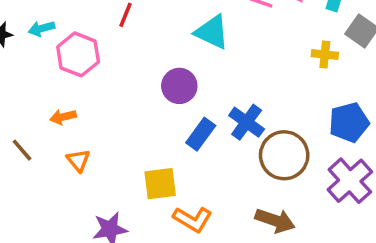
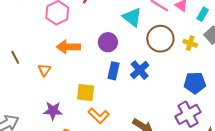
orange arrow: (63, 117) -> (68, 47), moved, size x1.6
blue rectangle: (201, 134) -> (114, 71), turned -36
brown circle: (284, 155) -> (160, 39), moved

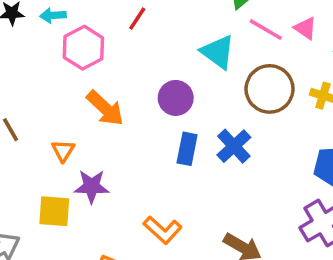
orange arrow: (68, 47) -> (105, 108), turned -135
yellow square: (86, 92) -> (54, 211), moved
purple star: (53, 111) -> (92, 186), moved

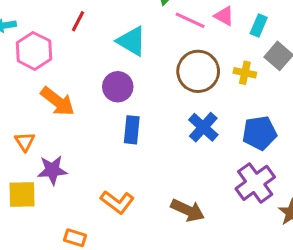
cyan triangle: (218, 52) -> (132, 41), moved
blue cross: (234, 146) -> (203, 127), moved

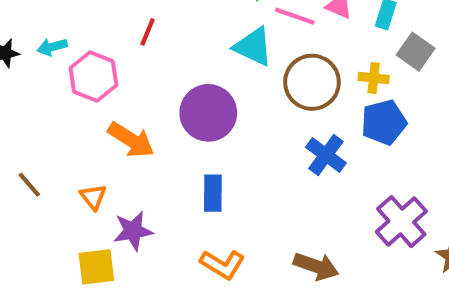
cyan triangle: (132, 41) -> (253, 47), moved
purple circle: (118, 87) -> (208, 113), size x1.4
blue rectangle: (132, 130) -> (213, 193), moved
blue pentagon: (260, 133) -> (384, 122), moved

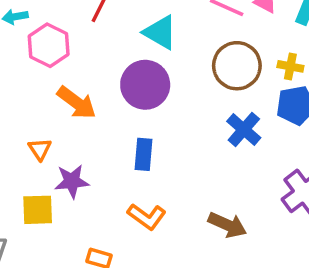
cyan triangle: (253, 47) -> (160, 32), moved

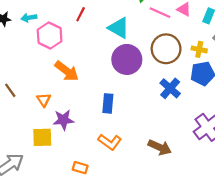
purple circle: (145, 85) -> (127, 59), moved

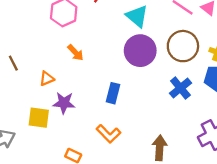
orange arrow: (67, 71) -> (75, 53), size x0.7
orange triangle: (44, 100) -> (47, 79), turned 32
brown arrow: (160, 147) -> (160, 148), turned -120

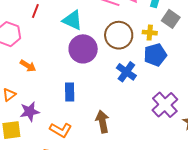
orange L-shape: (108, 134) -> (61, 130), moved
brown arrow: (160, 148) -> (102, 122), moved

